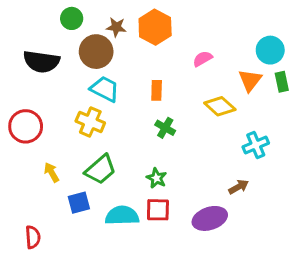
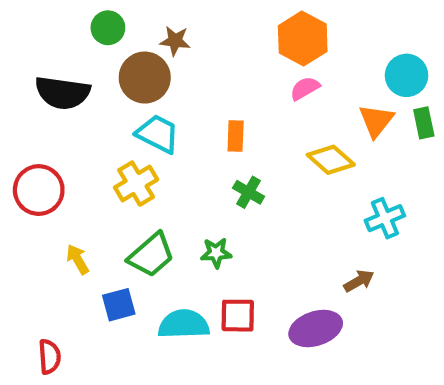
orange hexagon: (155, 27) -> (303, 39), moved
yellow cross: (90, 122) -> (136, 184), turned 36
green star: (157, 178) -> (216, 253), moved, turned -30

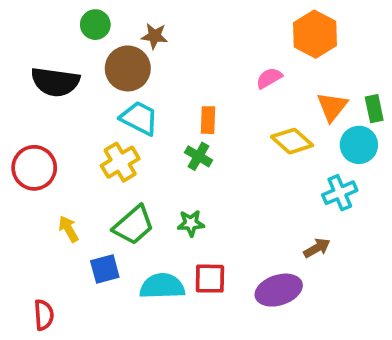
orange hexagon: (303, 39) -> (315, 34), moved
cyan circle: (407, 75) -> (359, 145), moved
green cross: (249, 192) -> (198, 156), moved

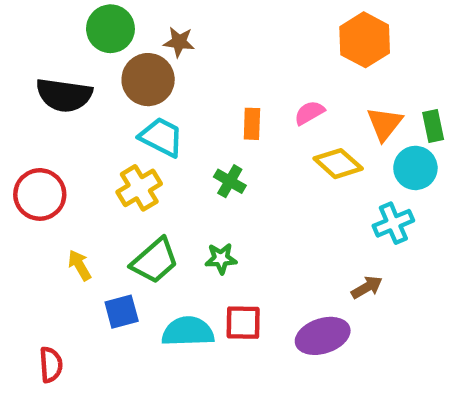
green circle: (95, 25) -> (110, 29), size x1.4
pink semicircle: (269, 78) -> (309, 113), moved
orange rectangle: (208, 120) -> (252, 124), moved

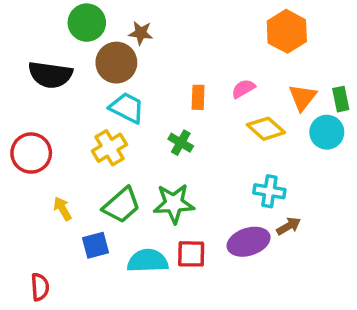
cyan cross: (393, 223) -> (269, 191), moved, turned 32
green star: (221, 259) -> (174, 203), size x1.6
purple ellipse: (323, 336) -> (249, 242), moved

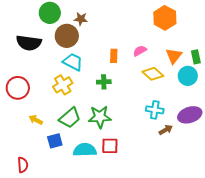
green cross: (181, 143) -> (104, 82), turned -32
yellow arrow: (62, 209) -> (36, 120), turned -32
purple ellipse: (249, 242) -> (190, 115), moved

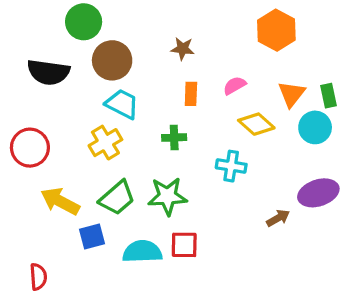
brown star: (81, 19) -> (183, 49), moved
cyan cross: (155, 110) -> (231, 166), moved
yellow arrow: (36, 120) -> (60, 201), size x1.6

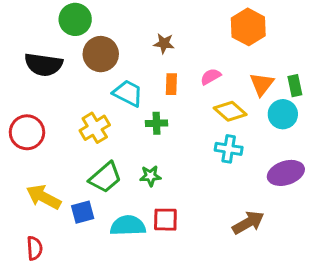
cyan trapezoid: (122, 104) -> (128, 93), moved
cyan cross: (231, 166) -> (229, 149), moved
green star: (167, 196) -> (150, 176), size x0.6
yellow arrow: (60, 201) -> (44, 197), moved
brown arrow: (278, 218) -> (248, 223), moved, size x1.5

